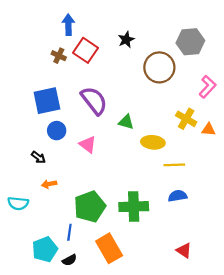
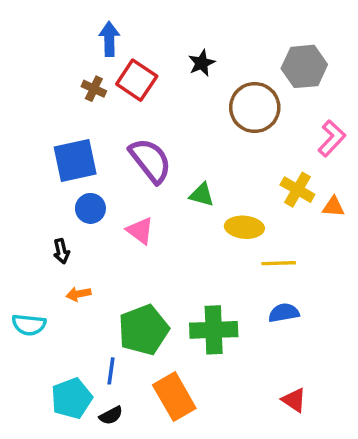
black arrow: (38, 157) -> (61, 251), turned 40

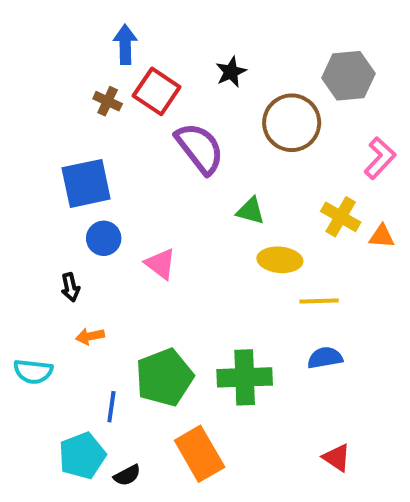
purple semicircle: (150, 161) -> (200, 148), moved
green triangle: (202, 195) -> (251, 211), moved
blue line: (111, 371) -> (111, 407), moved

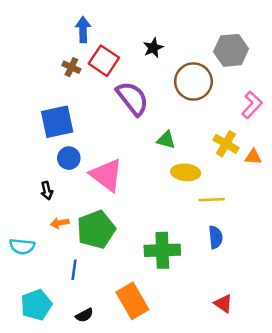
pink triangle: (160, 264) -> (106, 175), size x1.6
blue semicircle: (325, 358) -> (216, 237), turned 95
green pentagon: (164, 377) -> (96, 229), moved
cyan pentagon: (82, 456) -> (36, 305), moved

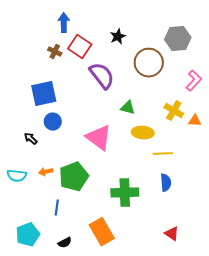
pink triangle: (106, 175) -> (99, 138), moved
black arrow: (47, 191) -> (31, 139), moved, turned 144
cyan semicircle: (22, 246) -> (17, 176), moved

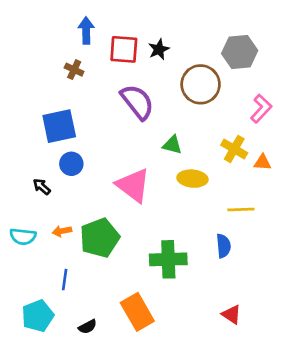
red square: (80, 47) -> (124, 49), moved, turned -30
yellow line: (163, 154) -> (241, 210), moved
blue line: (57, 208) -> (65, 280), moved

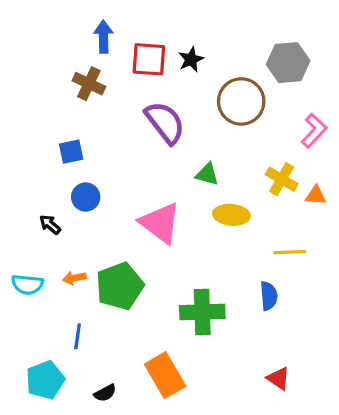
brown cross: (74, 70) -> (89, 84), size x1.4
blue square: (59, 126) -> (71, 152), size x0.6

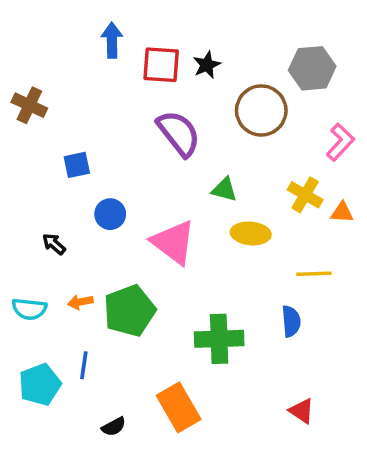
brown cross: (89, 84) -> (29, 105), moved
blue circle: (86, 197) -> (110, 214), moved
cyan pentagon: (45, 380) -> (40, 385), moved

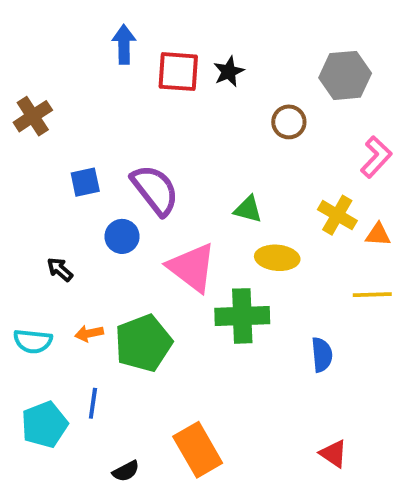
brown cross: (29, 105) -> (33, 116), turned 32
brown circle: (261, 110) -> (289, 122), size x0.6
purple semicircle: (179, 133) -> (155, 190), moved
yellow line: (314, 274) -> (372, 295), moved
green cross: (219, 339) -> (242, 316), moved

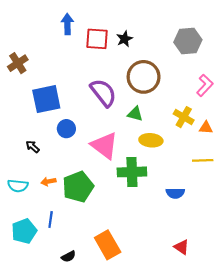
brown circle: (289, 122) -> (144, 77), moved, size x1.8
blue square: (85, 182) -> (46, 99), size x1.8
purple semicircle: (155, 190) -> (103, 93), moved
blue semicircle: (322, 355) -> (175, 193), turned 96

